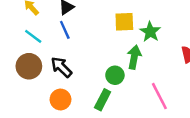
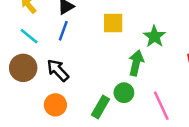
yellow square: (124, 22) -> (113, 23), moved
blue line: (65, 30) -> (63, 31), turned 42
green circle: (115, 75) -> (124, 93), moved

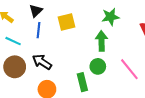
yellow square: (113, 23) -> (67, 22), moved
green star: (154, 36) -> (110, 17), turned -30
green rectangle: (100, 107) -> (82, 82), turned -30

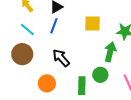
yellow square: (67, 22) -> (93, 23), moved
black arrow: (42, 62) -> (61, 58), moved

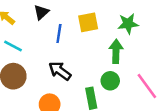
blue line: (54, 26) -> (59, 33), moved

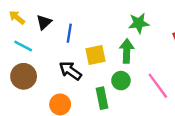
black triangle: (41, 12) -> (44, 22), moved
yellow square: (88, 22) -> (96, 55), moved

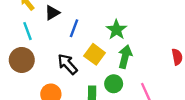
green star: (139, 23) -> (116, 30), moved, turned 30
cyan line: (23, 46) -> (28, 31), turned 30
yellow square: (96, 55) -> (95, 54), turned 36

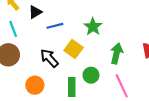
blue line: (74, 28) -> (55, 26), turned 56
green arrow: (125, 57) -> (117, 53), moved

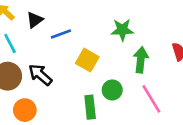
green star: (93, 27) -> (122, 30), moved, turned -30
black arrow: (49, 58) -> (40, 75), moved
orange circle: (35, 85) -> (25, 110), moved

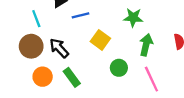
green rectangle: (90, 107) -> (72, 77), moved, turned -36

